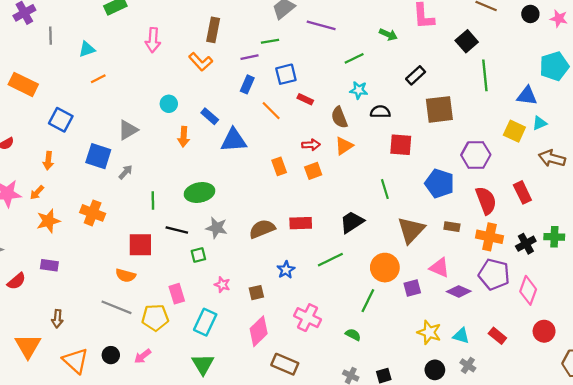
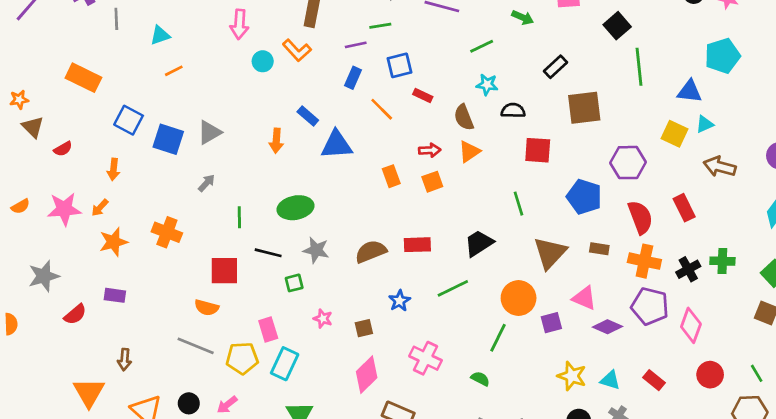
cyan circle: (169, 104) -> (263, 61), moved
blue square: (98, 156) -> (168, 139), moved
cyan rectangle: (205, 322) -> (285, 364), moved

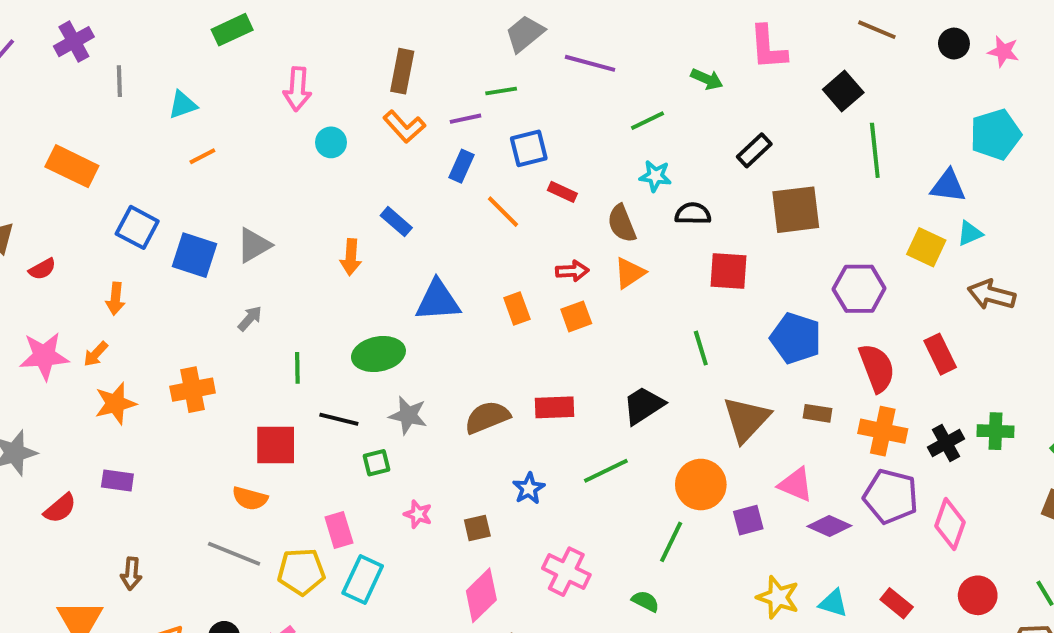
orange L-shape: (297, 50) -> (404, 127), moved
blue triangle: (337, 145) -> (438, 301), moved
orange cross: (167, 232) -> (193, 390), turned -32

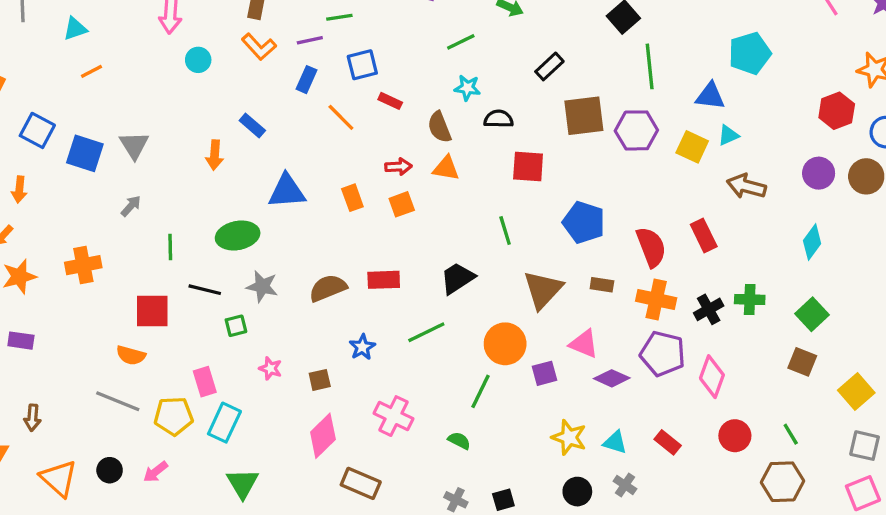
gray triangle: (254, 245) -> (134, 145), turned -32
orange triangle: (630, 273) -> (446, 168), turned 44
purple hexagon: (859, 289) -> (636, 130), moved

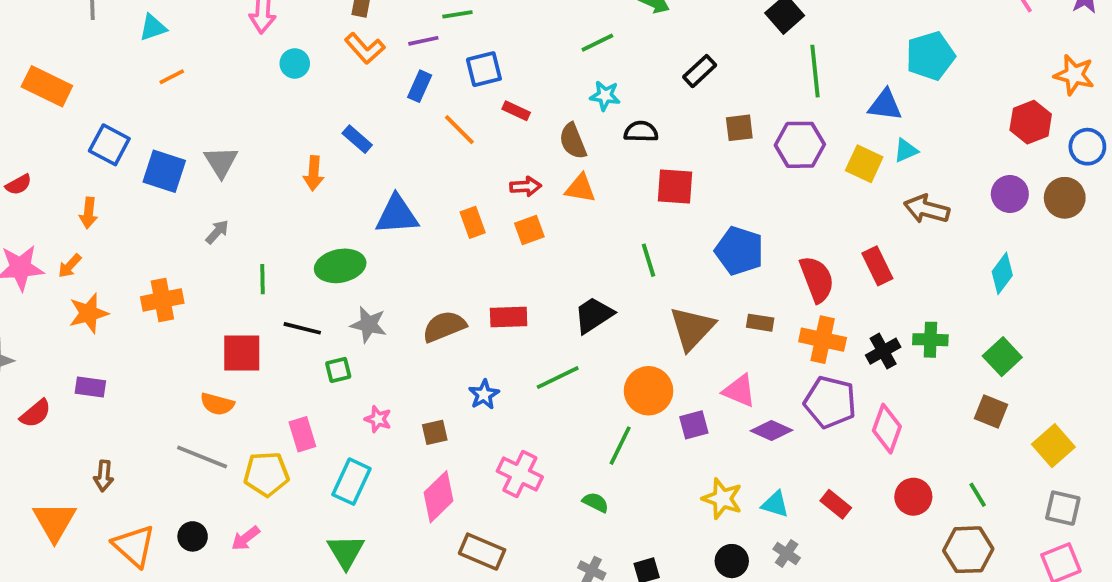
brown square: (584, 116) -> (739, 128), size x0.6
cyan rectangle: (224, 423) -> (351, 482), moved

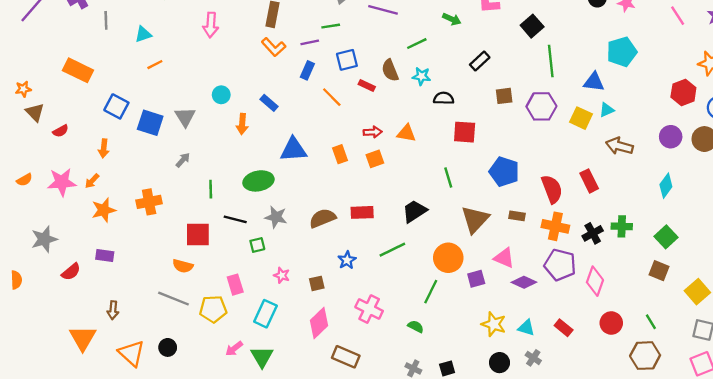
cyan circle: (295, 63) -> (221, 95), moved
brown semicircle: (573, 141) -> (390, 70), moved
pink arrow: (246, 538) -> (234, 349), moved

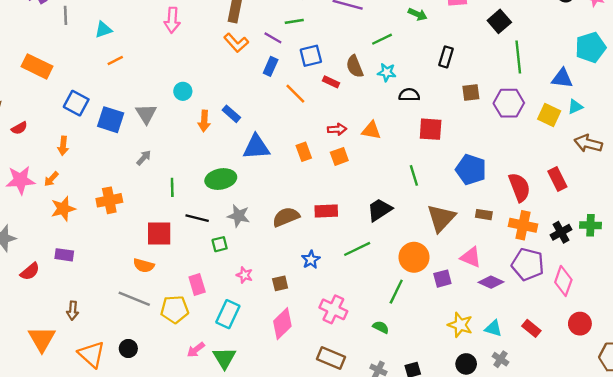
purple line: (310, 42) -> (273, 38), turned 42
black rectangle: (480, 61) -> (446, 57), turned -30
blue rectangle: (269, 103) -> (231, 114), moved
brown rectangle: (346, 357) -> (331, 358), moved

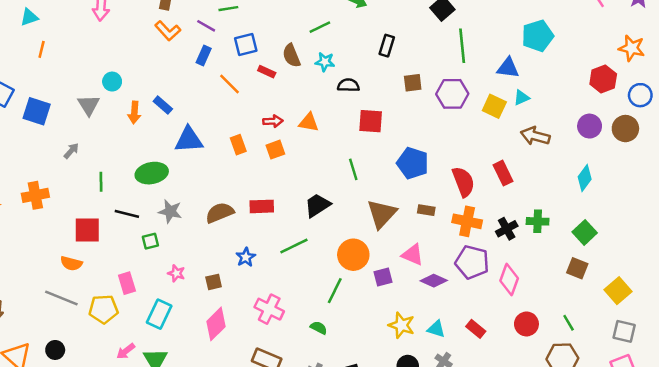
orange line: (115, 60) -> (42, 49), turned -49
gray triangle: (146, 114) -> (89, 105), moved

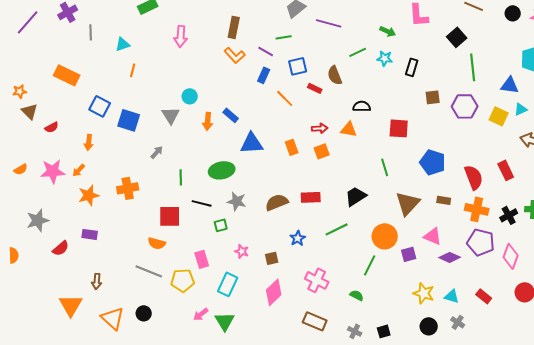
cyan star: (325, 62) -> (385, 58), moved
black semicircle: (348, 85) -> (362, 106), moved

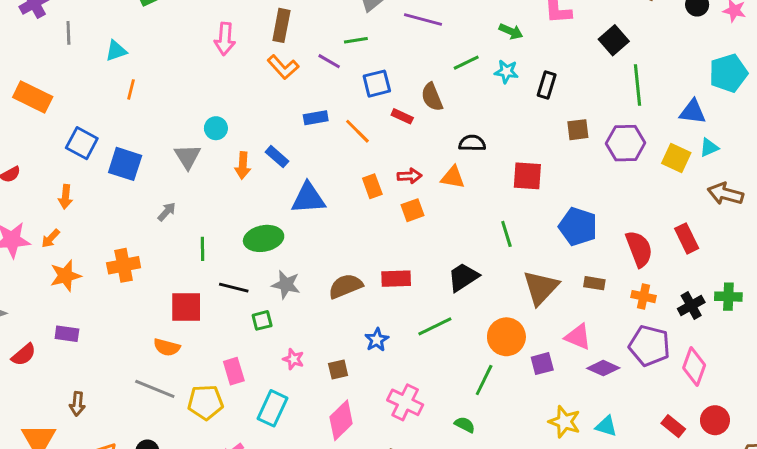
pink arrow: (181, 36) -> (225, 39), moved
blue rectangle: (264, 75) -> (316, 118), moved, turned 56
orange rectangle: (292, 147) -> (372, 186), moved
orange cross: (477, 209) -> (643, 297), size x0.7
red rectangle: (484, 296) -> (673, 426), moved

